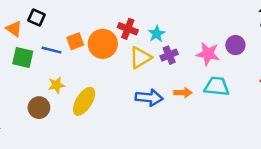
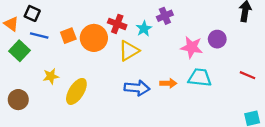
blue line: (51, 50) -> (39, 36), moved
purple cross: (169, 55) -> (165, 16), moved
green square: (23, 58) -> (19, 51), turned 30
brown circle: (39, 108) -> (18, 100), moved

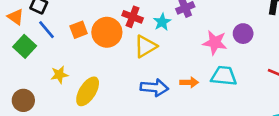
blue line: (39, 36) -> (46, 30), turned 36

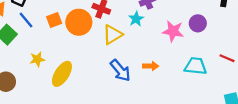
cyan star: (162, 22) -> (136, 19), moved
cyan trapezoid: (224, 76) -> (196, 66), moved
blue arrow: (154, 88) -> (120, 70), turned 45

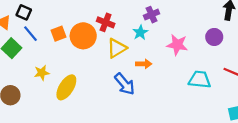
purple circle: (198, 23) -> (214, 37), moved
orange arrow: (151, 66) -> (144, 64), moved

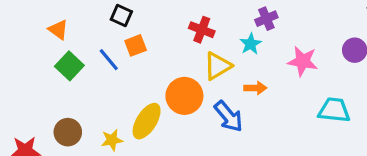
black square: (24, 12) -> (121, 15), moved
blue line: (31, 34) -> (109, 60), moved
orange circle: (83, 36) -> (184, 96), moved
yellow star: (42, 73) -> (112, 140), moved

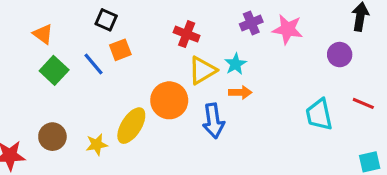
cyan star: (251, 44) -> (235, 64), moved
pink star: (303, 61) -> (288, 29), moved
cyan trapezoid: (334, 110) -> (319, 115), turned -108
blue arrow: (229, 116) -> (213, 121), turned 32

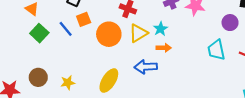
orange circle: (169, 100) -> (109, 34), moved
cyan trapezoid: (319, 115) -> (216, 50), moved
blue arrow: (213, 121) -> (146, 67), turned 95
yellow ellipse: (131, 126) -> (109, 81), moved

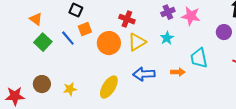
cyan star: (160, 29) -> (167, 38), moved
orange arrow: (164, 48) -> (178, 72), moved
cyan trapezoid: (216, 50) -> (199, 58), moved

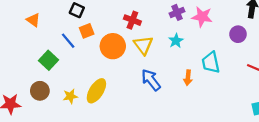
green square: (43, 42) -> (49, 60), moved
yellow triangle: (137, 42) -> (143, 45), turned -36
orange arrow: (178, 72) -> (188, 78), turned 96
blue arrow: (144, 74) -> (151, 80), turned 55
yellow ellipse: (109, 87) -> (96, 91), moved

